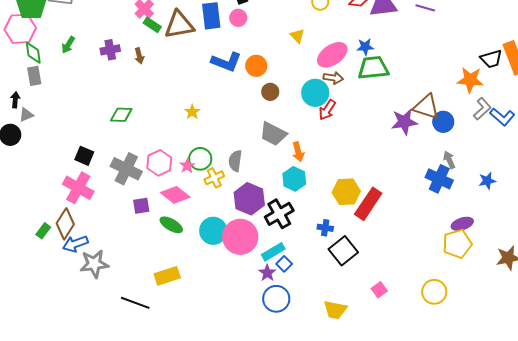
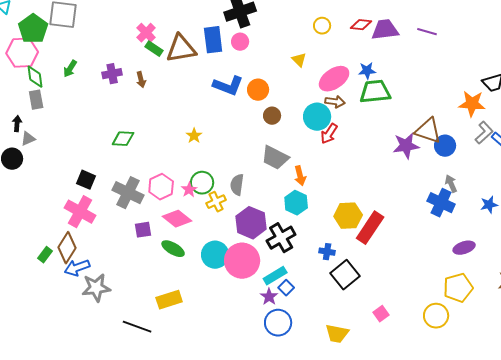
yellow pentagon: (457, 244) -> (458, 288), moved

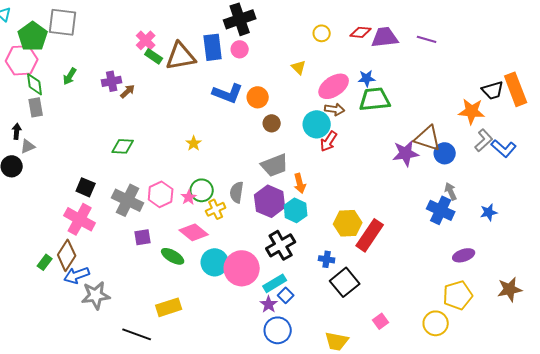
brown arrow: (141, 80) -> (128, 91), moved, turned -119
gray trapezoid: (275, 158) -> (275, 165), turned -48
pink diamond: (177, 219) -> (194, 232), moved
purple hexagon: (251, 223) -> (270, 201), moved

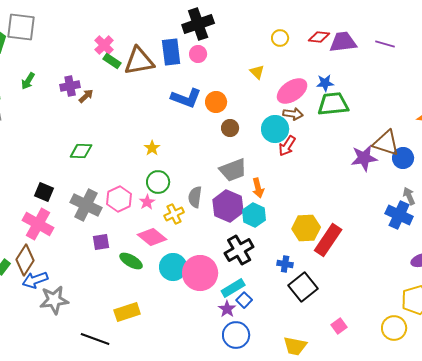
green circle: (202, 190) -> (158, 182), moved

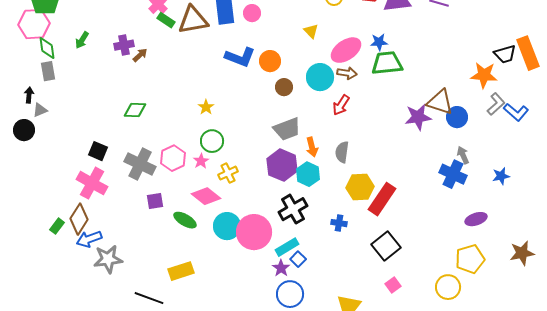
cyan circle: (275, 129) -> (320, 77), moved
gray semicircle: (195, 197) -> (342, 152), moved
black square: (303, 287) -> (386, 246), moved

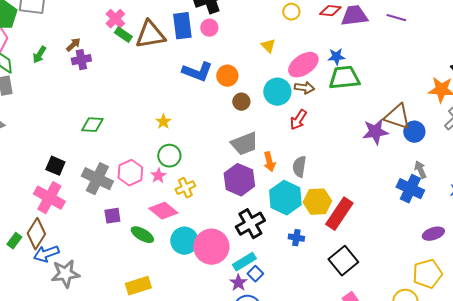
brown arrow: (140, 55) -> (73, 45), moved
cyan hexagon: (308, 174) -> (285, 198), moved, size x1.4

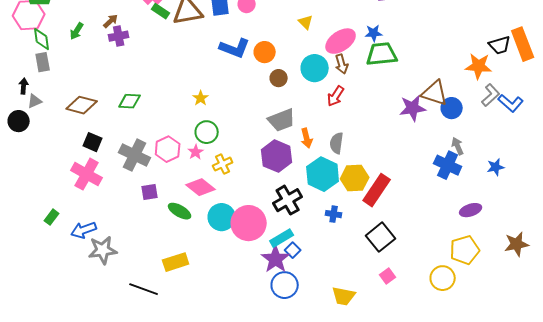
brown arrow: (304, 88) -> (342, 64), turned 66
brown diamond: (36, 234) -> (82, 105), moved, turned 72
purple star: (238, 283) -> (276, 259), size x1.6

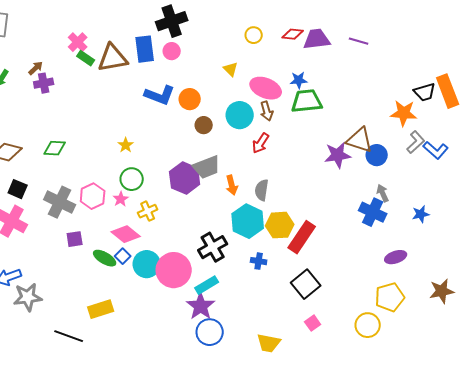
pink ellipse: (341, 41) -> (266, 88), turned 56
purple hexagon: (277, 156) -> (185, 178), moved
blue square: (293, 250) -> (123, 256), moved

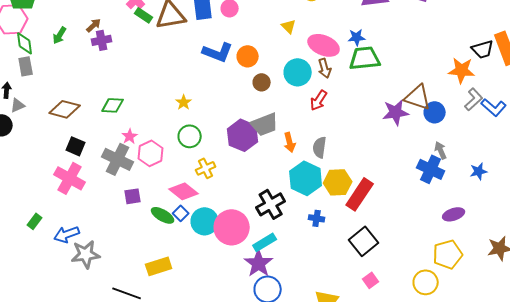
pink star: (121, 199) -> (130, 136), moved

